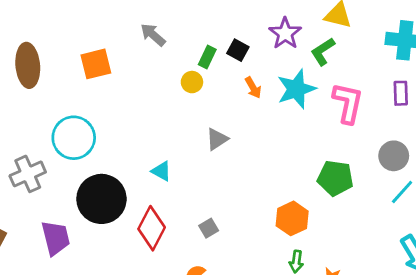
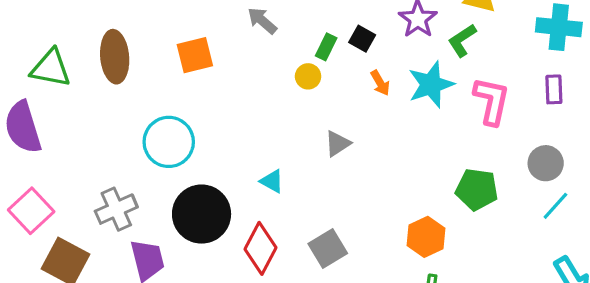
gray cross: (28, 174) -> (116, 209), moved
gray square: (209, 228) -> (328, 248), size x1.6

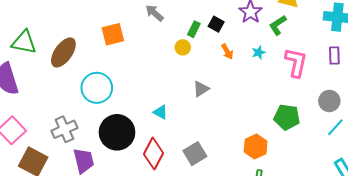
brown ellipse: (115, 57) -> (63, 52), moved, turned 40
cyan star: (431, 85) -> (259, 52), size x0.5

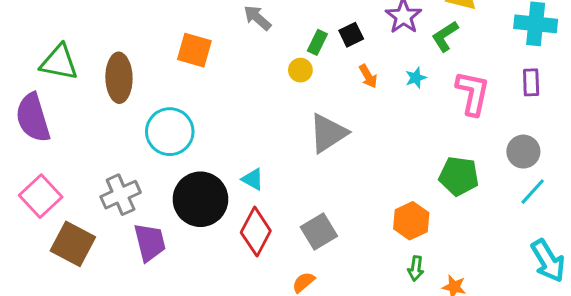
black square: (216, 24) -> (351, 35), turned 35
orange square: (113, 34) -> (194, 50), turned 30
brown ellipse: (63, 52) -> (119, 78), turned -36
gray triangle: (201, 89) -> (328, 133), size x1.6
cyan triangle: (160, 112) -> (253, 179), moved

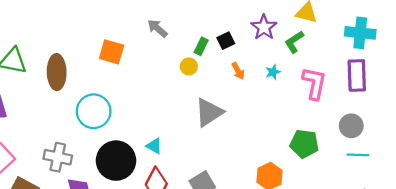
purple rectangle: (531, 82) -> (357, 75), size x1.6
cyan line: (533, 192) -> (358, 155), turned 50
gray cross: (121, 195) -> (58, 157), turned 36

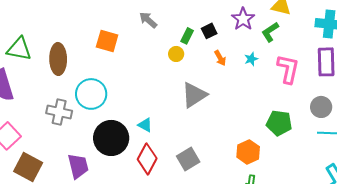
gray cross: (58, 157) -> (59, 112), moved

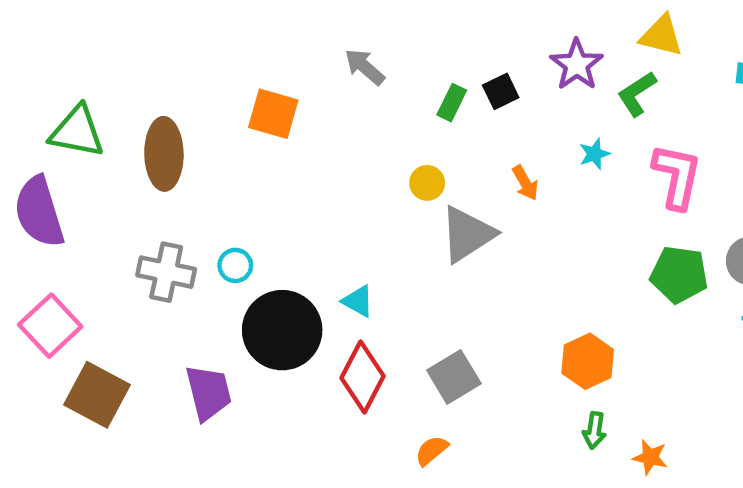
yellow circle: (176, 54) -> (427, 183), moved
orange arrow: (220, 58) -> (525, 183), moved
cyan circle: (91, 94) -> (235, 265), moved, size x0.5
green pentagon: (279, 123) -> (679, 274), moved

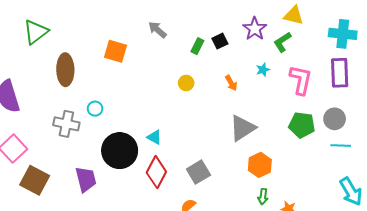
green triangle: (77, 132) -> (36, 32), moved, turned -48
gray triangle: (467, 234) -> (242, 128), moved
cyan circle: (235, 265) -> (95, 109), moved

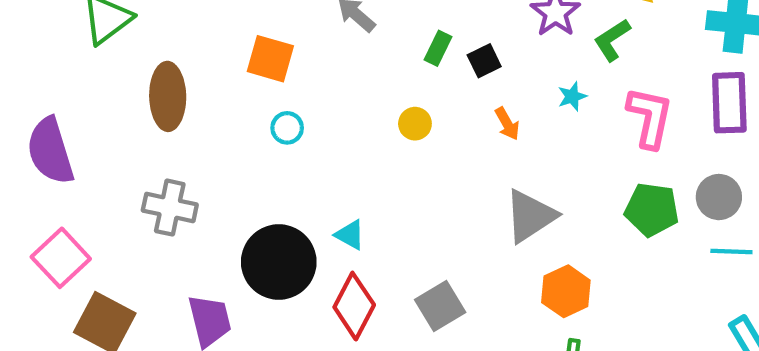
black square: (220, 41) -> (484, 61), moved
cyan circle: (95, 109) -> (287, 128), moved

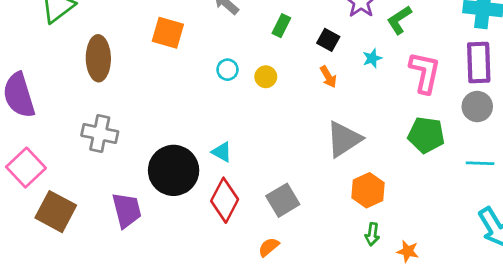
black square: (484, 61) -> (328, 40), moved, turned -35
cyan circle: (287, 128) -> (227, 70), moved
gray circle: (719, 197) -> (477, 107), moved

